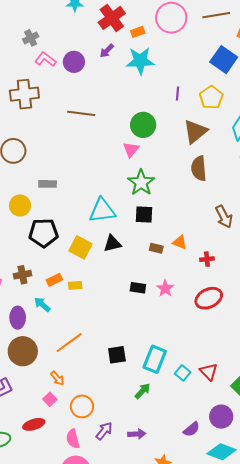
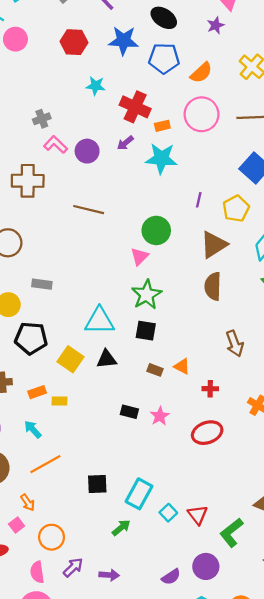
red cross: (112, 18) -> (135, 107), turned -36
cyan arrow: (42, 305) -> (33, 429), moved

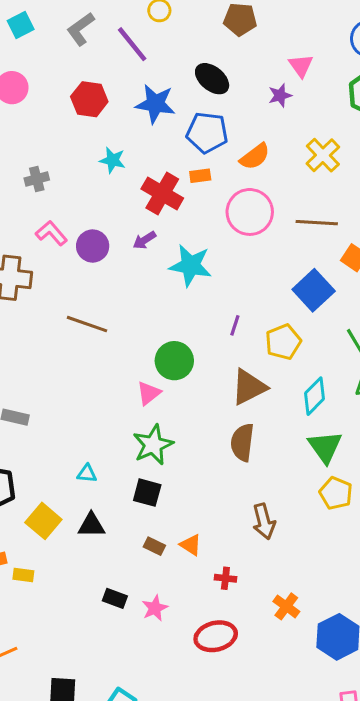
gray cross: (42, 119) -> (37, 179), moved
orange rectangle: (162, 126) -> (200, 176), moved
cyan triangle: (100, 321) -> (87, 474), size x0.5

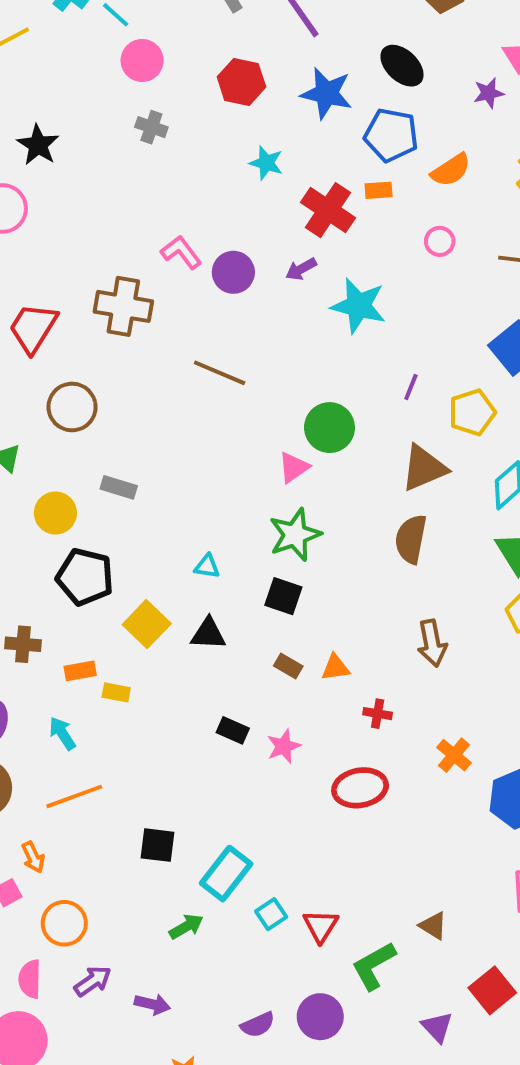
gray cross: (37, 179) -> (151, 127), moved, turned 30
pink circle: (250, 212) -> (440, 241), size x0.5
orange triangle: (191, 545) -> (335, 667), turned -45

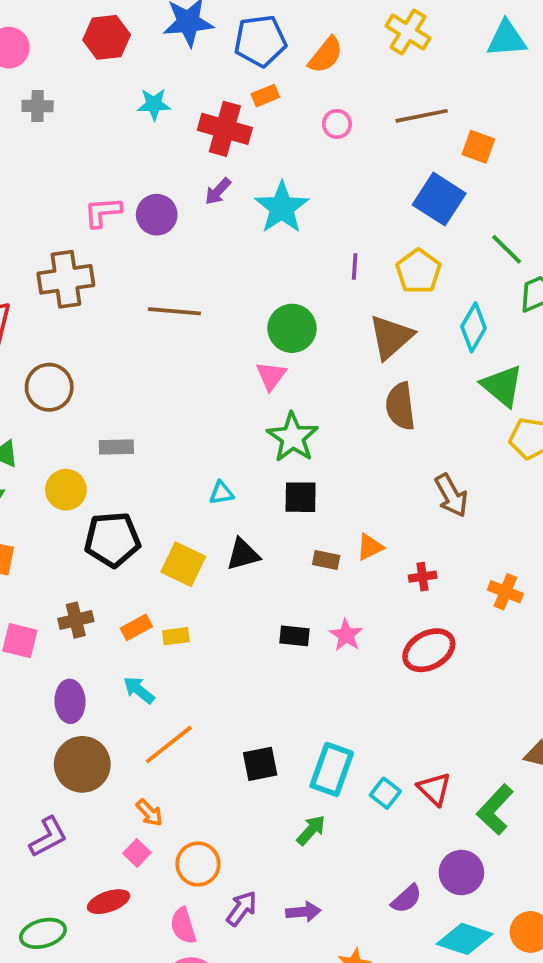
pink L-shape: (181, 252) -> (103, 212), turned -39
cyan star: (358, 306) -> (282, 208), turned -30

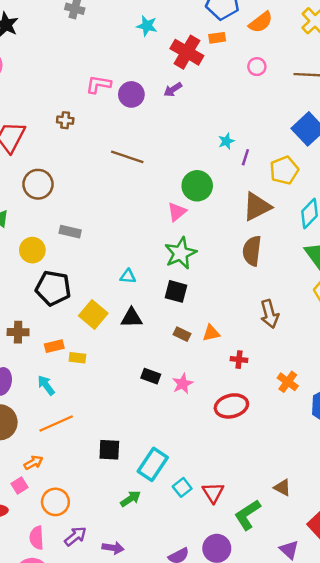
cyan star: (282, 208) -> (226, 141), moved, size x0.5
brown cross: (66, 279) -> (65, 120), size x0.5
orange arrow: (149, 813) -> (33, 463), turned -90

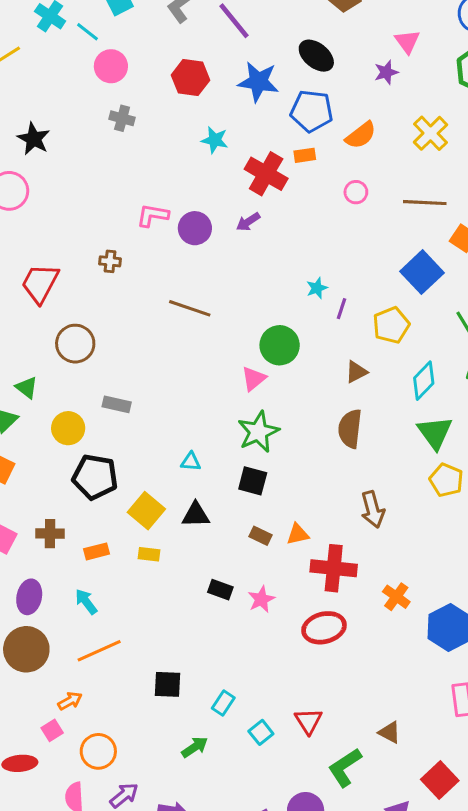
brown triangle: (257, 207) -> (356, 372), size x0.6
yellow rectangle: (77, 358) -> (149, 554), moved
red cross: (239, 360) -> (334, 568), size x2.0
cyan rectangle: (153, 464) -> (223, 703), size x0.6
red triangle: (213, 492) -> (308, 721), moved

